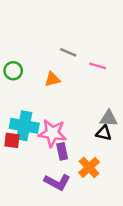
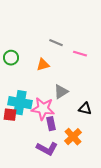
gray triangle: (109, 118) -> (61, 92), moved, turned -35

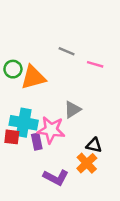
orange triangle: (43, 65) -> (33, 77), moved, size x1.6
black triangle: (85, 109) -> (94, 145), moved
purple rectangle: (51, 124) -> (37, 142), moved

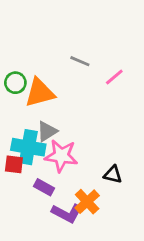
pink line: (95, 64) -> (114, 77), turned -56
gray triangle: (73, 110) -> (47, 131), moved
purple rectangle: (37, 142) -> (44, 187), moved, turned -49
orange cross: (87, 163) -> (87, 202), moved

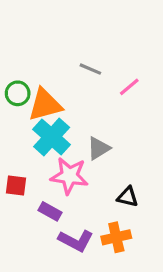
gray triangle: (47, 131) -> (98, 148), moved
cyan cross: (28, 147) -> (52, 137), moved, turned 32
orange cross: (87, 202) -> (116, 237), moved, turned 30

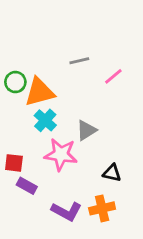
gray line: (90, 69) -> (79, 61), turned -36
cyan cross: (52, 137) -> (45, 120), size x0.7
purple rectangle: (50, 211) -> (27, 186), moved

